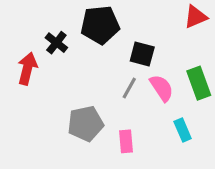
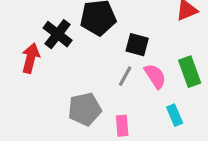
black cross: (56, 43) -> (58, 34), size x1.4

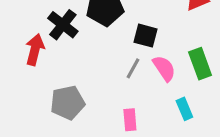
gray pentagon: (85, 109) -> (68, 103), moved

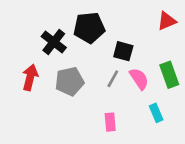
red arrow: (35, 50) -> (30, 77), moved
gray pentagon: (68, 103) -> (70, 81), moved

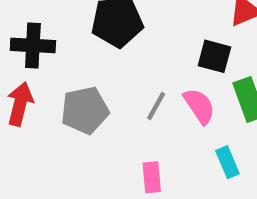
black cross: (54, 42) -> (33, 45), moved, turned -35
black square: (123, 51) -> (214, 56), moved

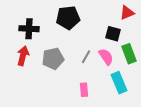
cyan rectangle: (227, 162) -> (119, 83), size x1.5

